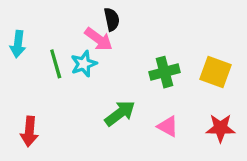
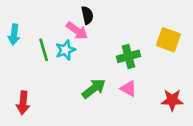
yellow square: (216, 72) -> (168, 40), moved
pink triangle: (168, 126) -> (128, 89), moved

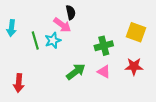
red star: (172, 100) -> (134, 66), moved

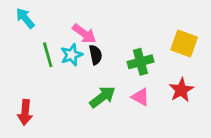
black semicircle: (71, 12) -> (95, 55), moved
cyan arrow: (11, 28) -> (25, 18), moved, turned 133
red star: (134, 66) -> (181, 90), turned -30

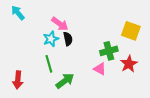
green line: (48, 55) -> (49, 64), moved
green cross: (140, 62) -> (109, 51), moved
green arrow: (102, 97) -> (65, 81), moved

